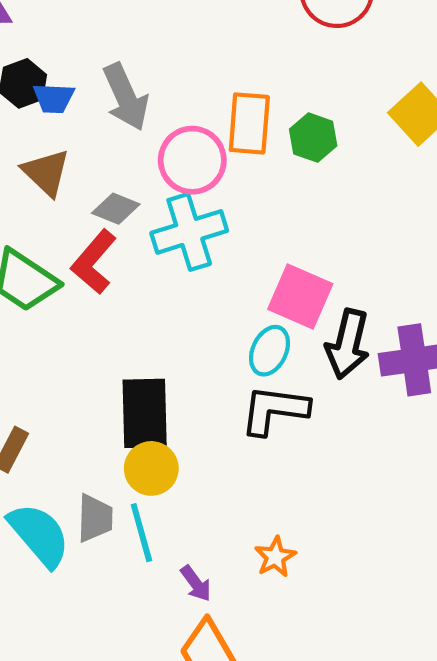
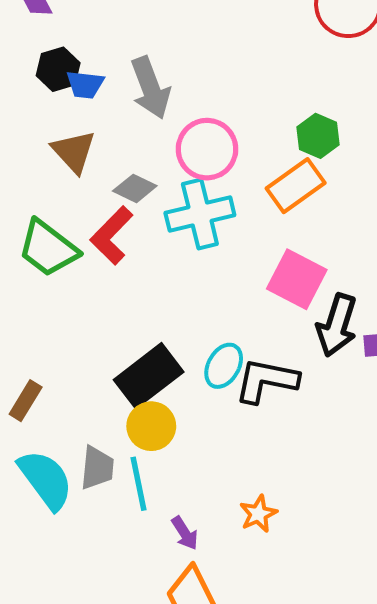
orange rectangle: (249, 123) -> (296, 186), moved, turned 46
cyan ellipse: (270, 351) -> (224, 366), moved
black rectangle: (145, 413) -> (149, 376), turned 50

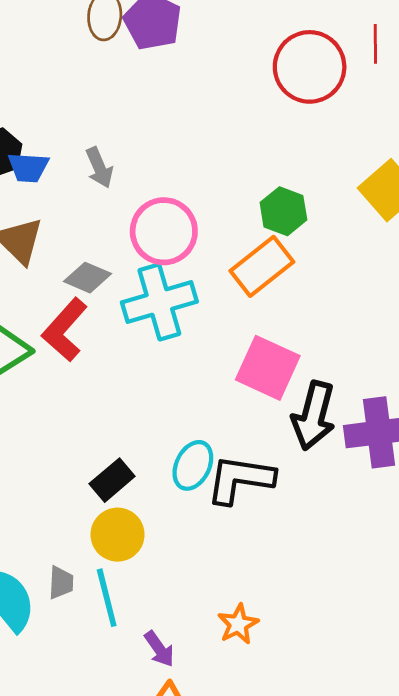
gray arrow: (150, 88) -> (99, 168), size x0.6
black rectangle: (149, 376) -> (112, 480), size x0.6
gray trapezoid: (97, 468) -> (61, 583), size x0.7

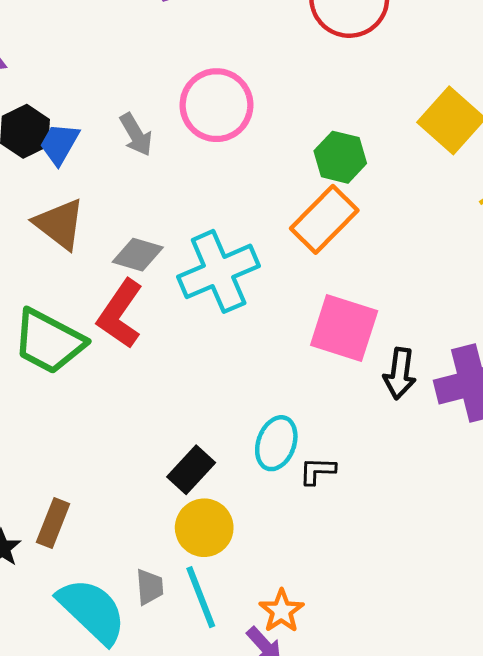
blue trapezoid: (28, 167) -> (59, 144), turned 123
pink circle: (164, 231) -> (216, 105), moved
black arrow: (314, 416) -> (400, 374), size x0.7
black L-shape: (240, 479) -> (317, 471), moved, size x0.5
orange star: (238, 624) -> (281, 611), moved

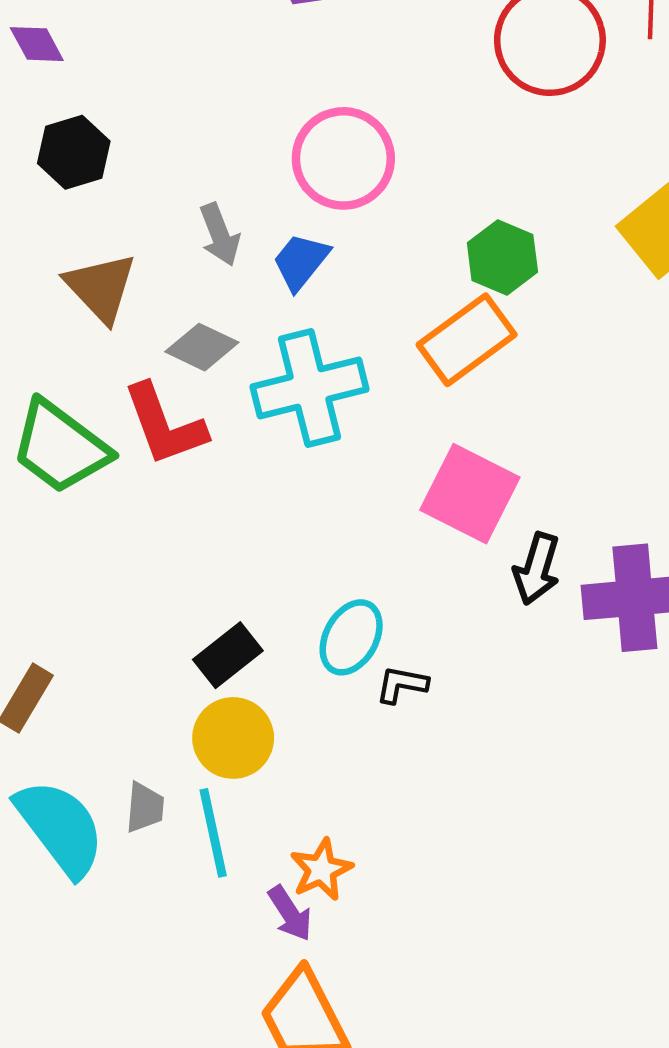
gray arrow: (136, 135) -> (220, 235), moved
blue trapezoid: (59, 144) -> (301, 262), moved
red L-shape: (120, 314) -> (164, 425), turned -64

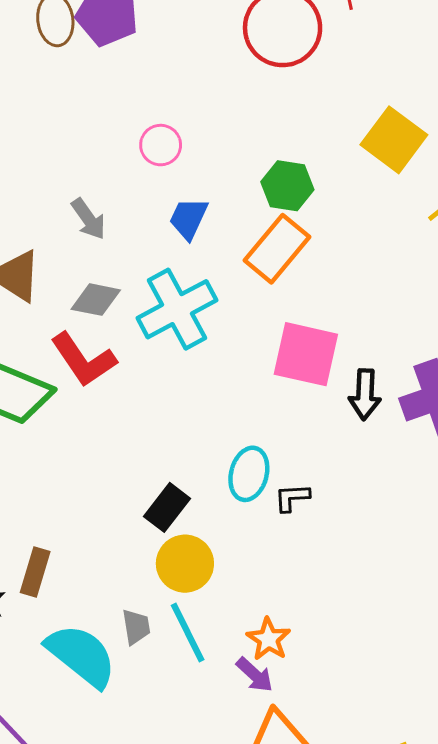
pink circle: (343, 158) -> (161, 145), size x0.6
blue trapezoid: (301, 262) -> (188, 218), moved

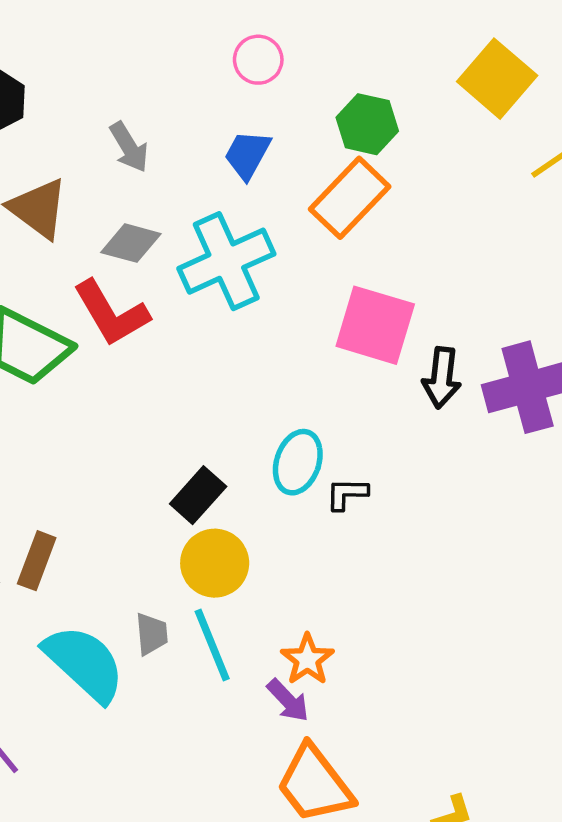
pink circle: (161, 145) -> (258, 60), moved

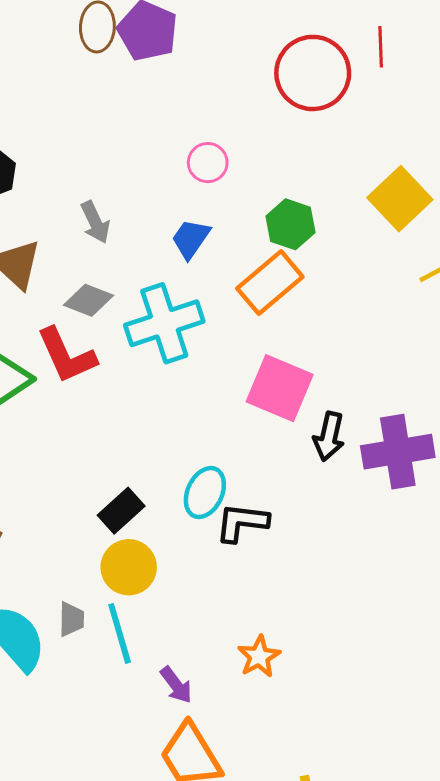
black L-shape: (347, 494) -> (242, 522), size x1.5
orange star: (307, 659) -> (259, 656), moved

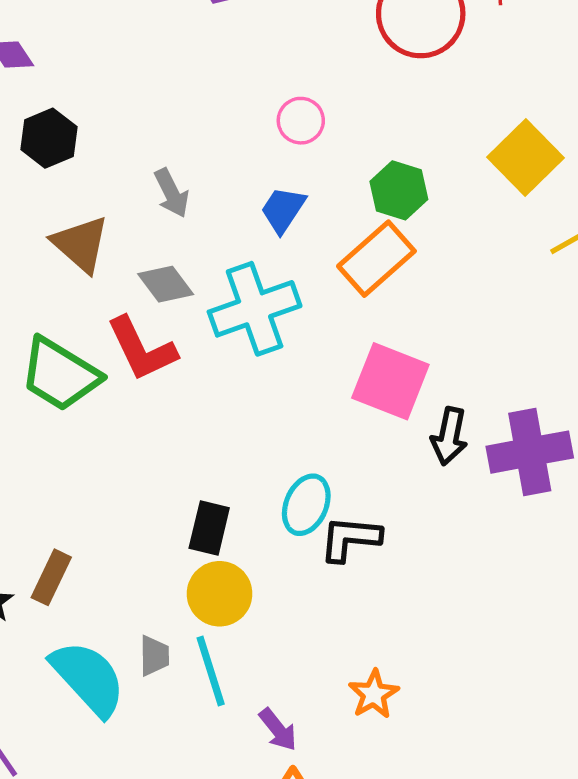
gray diamond: (88, 300) -> (166, 284), turned 33
black rectangle: (121, 511) -> (209, 528), turned -33

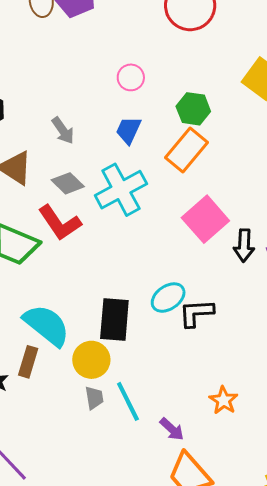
pink square: (390, 381) -> (205, 219), turned 36
cyan ellipse: (306, 505) -> (168, 298), turned 40
black rectangle: (209, 528) -> (114, 320), size x1.4
yellow circle: (220, 594) -> (91, 360), moved
cyan semicircle: (88, 678) -> (47, 325), moved

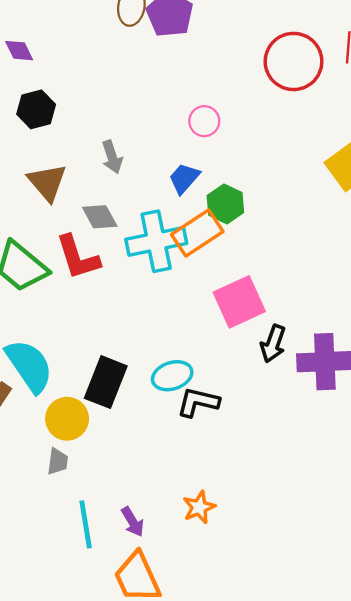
green hexagon: (193, 109) -> (225, 204), moved
orange rectangle: (186, 150) -> (197, 233), moved
cyan line: (128, 401) -> (86, 524), moved

